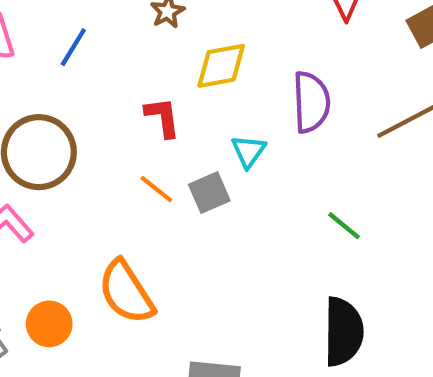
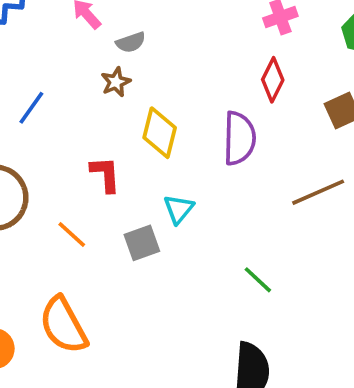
yellow diamond: (221, 66) -> (160, 133), turned -69
purple semicircle: (311, 102) -> (239, 138), moved
orange line: (156, 189) -> (72, 235), moved

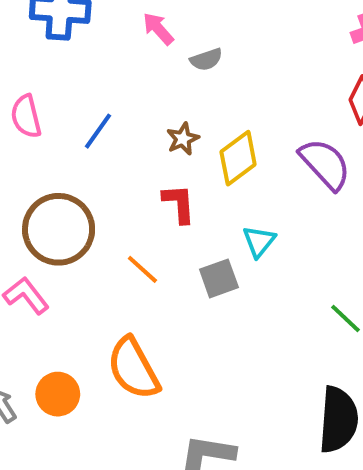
brown star: (116, 82) -> (183, 139), moved
yellow diamond: (160, 133) -> (238, 158), turned 39
purple semicircle: (239, 138) -> (325, 164), turned -44

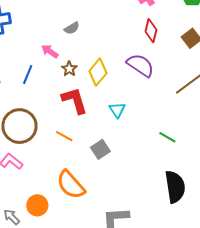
pink arrow: (158, 29) -> (50, 51), moved
red L-shape: (179, 204) -> (75, 100), size x1.4
gray square: (219, 278) -> (100, 149), moved

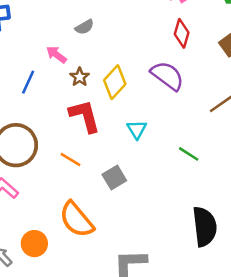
green line: (167, 137) -> (189, 154), moved

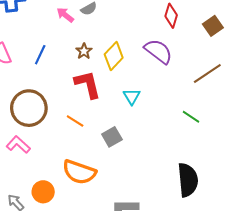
pink arrow: (56, 55) -> (65, 15), moved
green line: (189, 154) -> (191, 117), moved
orange semicircle: (77, 220) -> (79, 172), turned -32

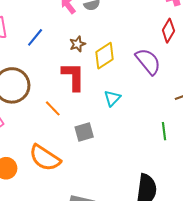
green line: (191, 117) -> (164, 131), turned 36

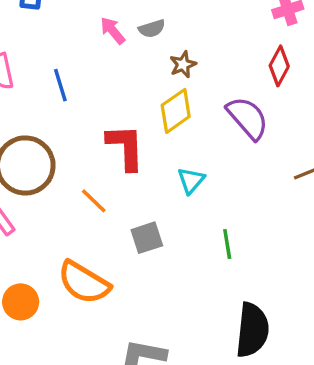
blue line: (35, 37) -> (60, 85), turned -54
brown star: (77, 44) -> (183, 64), moved
green line: (164, 131) -> (227, 244), moved

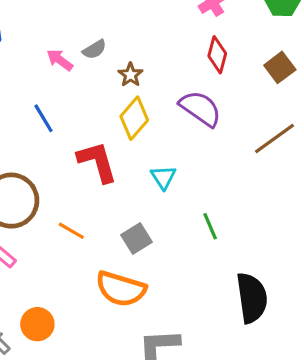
blue line: (60, 85) -> (43, 118), moved
orange line: (94, 201) -> (71, 231), moved
orange semicircle: (84, 283) -> (121, 289), moved

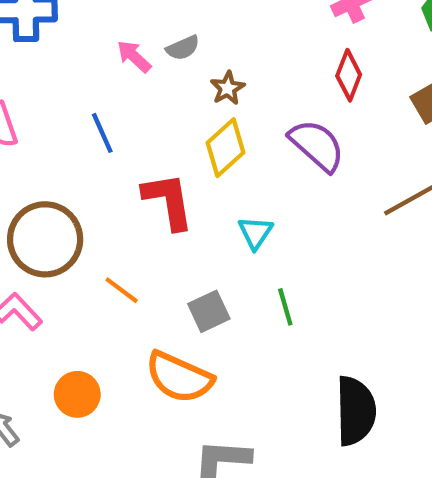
green line: (210, 226) -> (285, 307), moved
orange circle: (37, 324) -> (77, 394), moved

